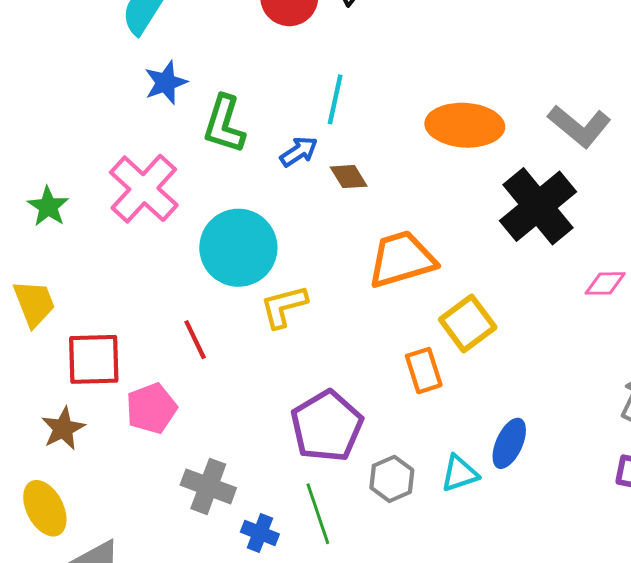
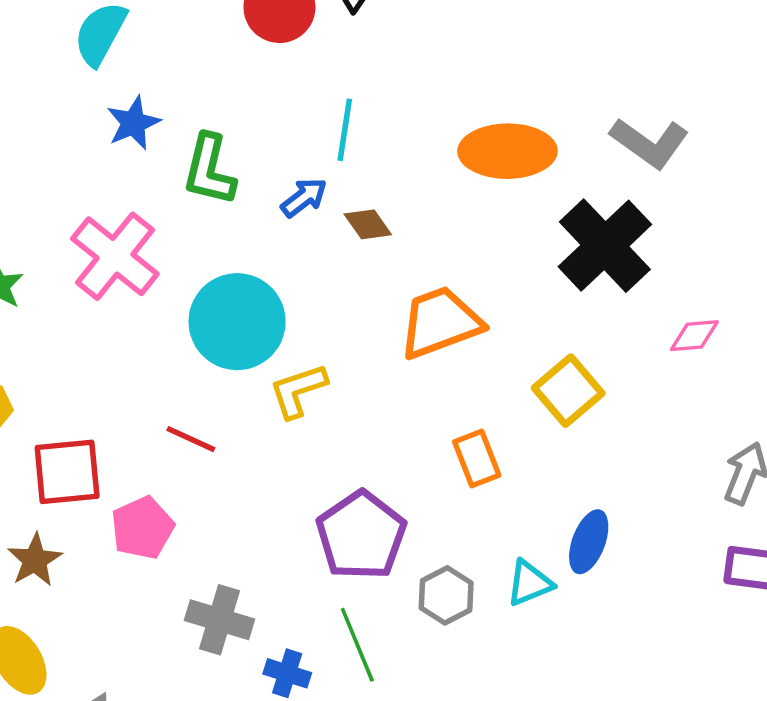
yellow square: (468, 323) -> (568, 391), moved
red line: (195, 340) -> (191, 439), turned -36

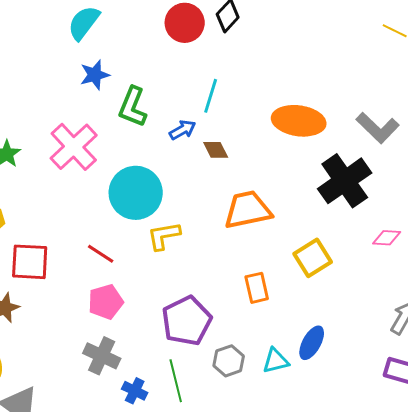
pink pentagon: (142, 528) -> (106, 302), moved

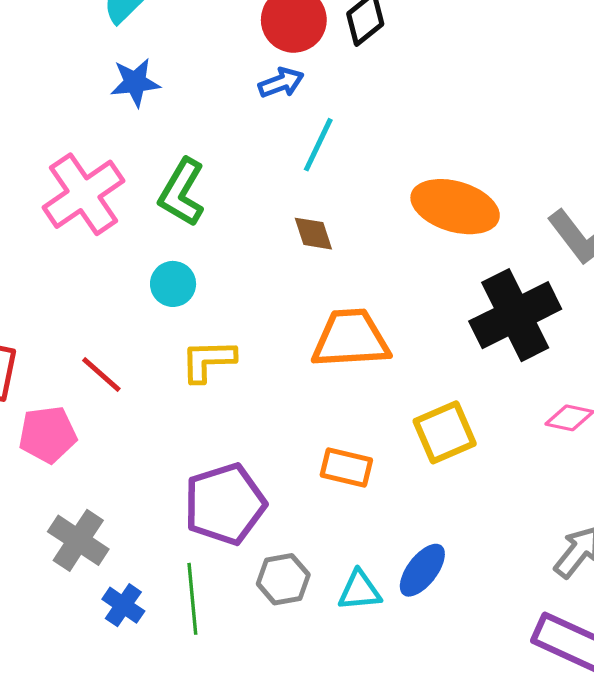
green L-shape: (133, 107) -> (182, 192), moved
blue arrow: (183, 130) -> (281, 83), moved
cyan circle: (136, 193) -> (173, 284), size x0.5
orange rectangle: (257, 288) -> (346, 468), turned -72
pink pentagon: (106, 302) -> (48, 434), moved

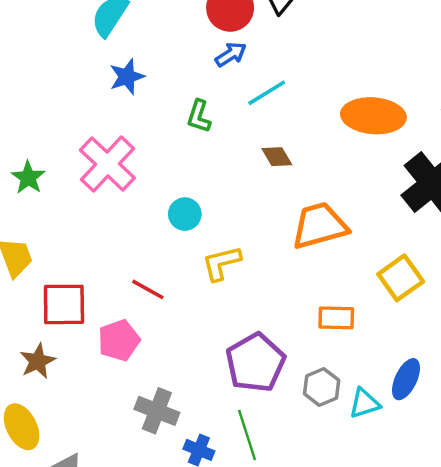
cyan line: (318, 145) -> (267, 93), turned 45
green L-shape: (182, 192) -> (199, 116), moved, size x0.7
gray hexagon: (283, 579) -> (322, 387), moved

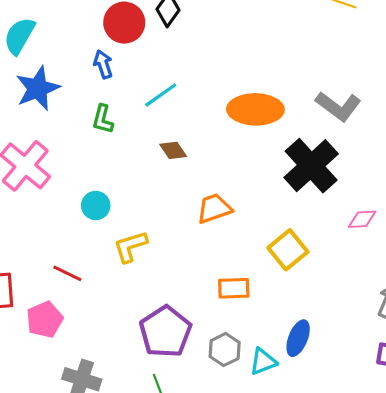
blue arrow: (231, 54) -> (103, 64), moved, turned -72
blue star: (127, 77) -> (38, 88), size x1.4
orange trapezoid: (320, 226) -> (214, 208), size x0.7

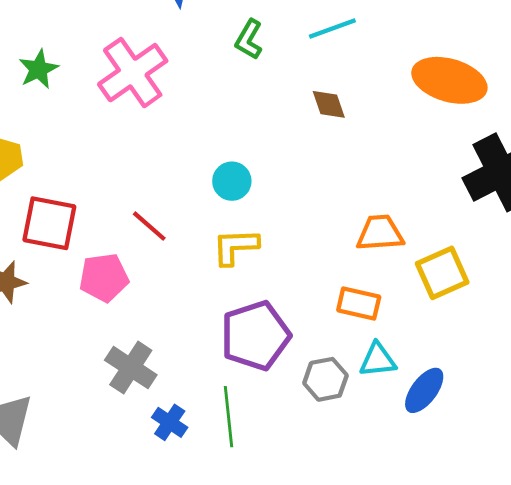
cyan circle: (96, 206) -> (232, 181), moved
orange trapezoid: (214, 208) -> (380, 233), moved
yellow L-shape: (130, 246) -> (235, 247), moved
cyan triangle: (263, 362) -> (378, 360), moved

